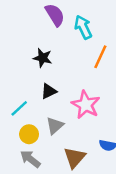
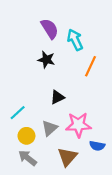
black star: (43, 58) -> (46, 60), moved
black triangle: (49, 91) -> (57, 97), moved
pink star: (86, 105) -> (78, 125), moved, turned -30

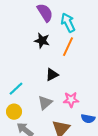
orange line: (91, 66) -> (68, 47), moved
pink star: (78, 125) -> (71, 100), size x0.7
yellow circle: (26, 136) -> (14, 112), moved

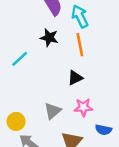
orange line: (68, 47) -> (80, 45), turned -36
black triangle: (52, 75) -> (75, 78), moved
cyan line: (16, 89) -> (20, 59), moved

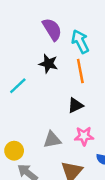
gray triangle: (53, 111) -> (52, 140), turned 30

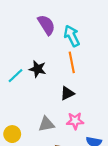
black star: (48, 64) -> (38, 69), moved

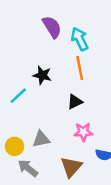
cyan line: (16, 76) -> (18, 96), moved
gray triangle: (46, 124) -> (41, 139), moved

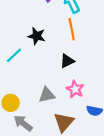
pink star: (83, 132) -> (75, 89), turned 30
gray triangle: (41, 139) -> (47, 95), moved

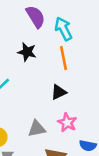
black star: (37, 36) -> (27, 52), moved

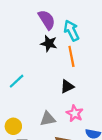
black star: (27, 52) -> (49, 43), moved

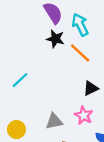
orange line: (71, 56) -> (80, 53), turned -36
black triangle: (67, 86) -> (91, 88), moved

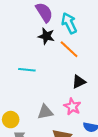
cyan line: (20, 80) -> (27, 70), moved, turned 49

